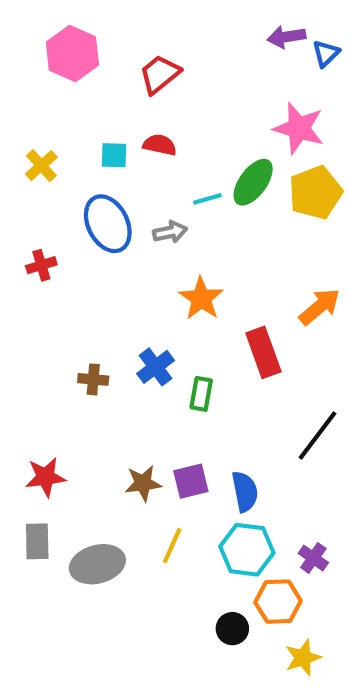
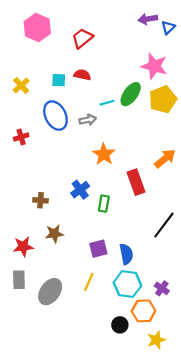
brown cross: (93, 379) -> (40, 200), moved
brown star: (143, 483) -> (54, 234), moved
gray ellipse: (97, 564) -> (50, 292), turned -40

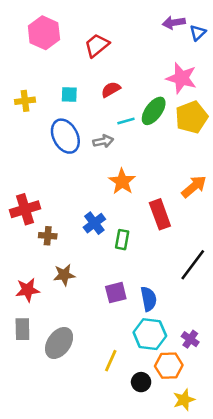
red semicircle: (82, 75) -> (111, 89), moved, turned -42
yellow cross: (21, 85) -> (25, 101), turned 35
red cross: (21, 137) -> (25, 209), moved, size x1.6
yellow line: (89, 282) -> (111, 361), moved

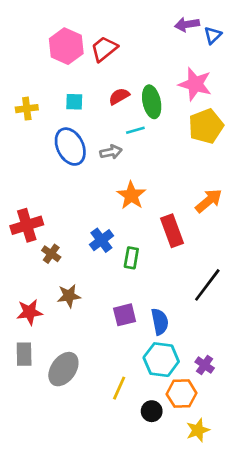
pink hexagon: (44, 33) -> (66, 46), moved
green ellipse: (154, 111) -> (152, 102), moved, turned -48
brown cross: (48, 236) -> (51, 254), turned 30

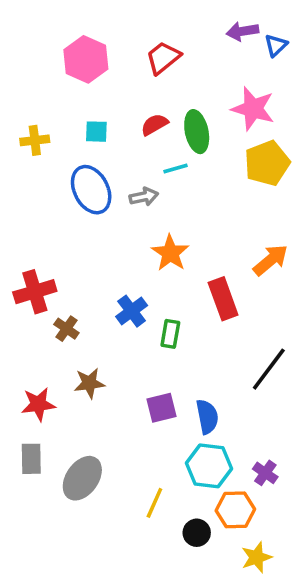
red trapezoid: (104, 49) -> (163, 58), moved

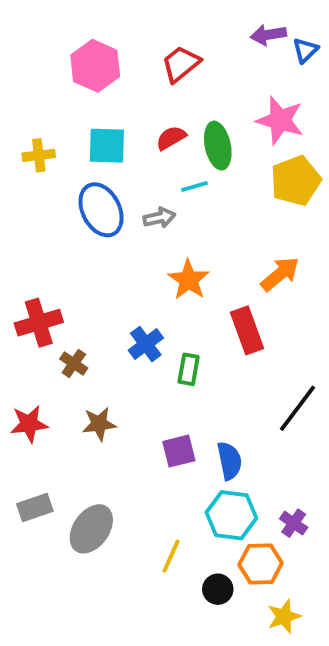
cyan square: (96, 132) -> (107, 146), size x1.5
orange arrow: (271, 260) -> (280, 274), moved
red star: (38, 404) -> (29, 424), moved
gray rectangle: (31, 459) -> (35, 507), turned 72

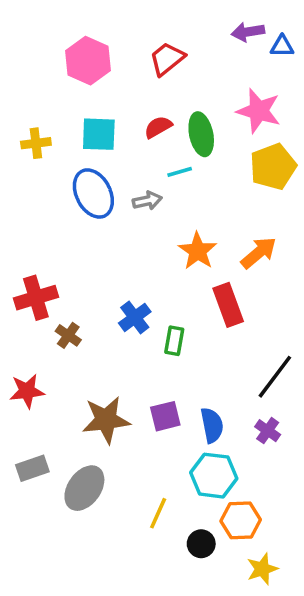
blue triangle: (305, 50) -> (282, 46), turned 45
orange star: (189, 280) -> (198, 251), moved
brown star: (99, 424) -> (106, 420), moved, size x1.5
purple cross: (294, 523) -> (268, 431), moved

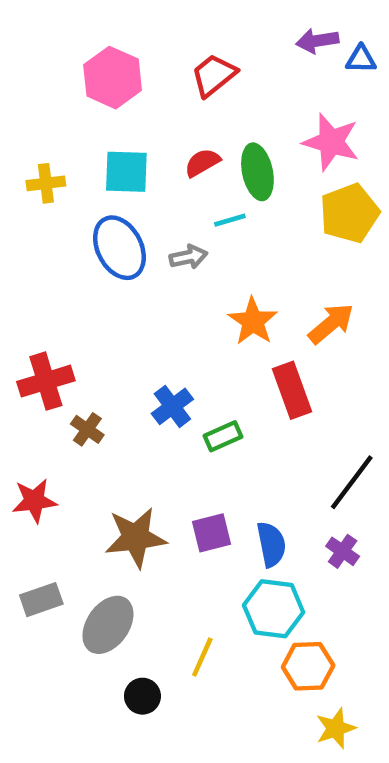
green rectangle: (174, 341) -> (223, 436), turned 56
black circle: (201, 544) -> (142, 696), moved

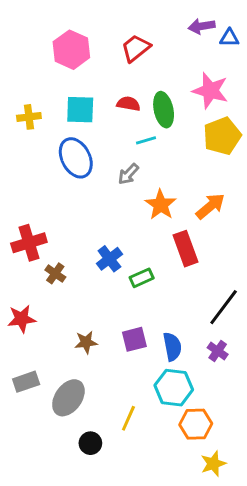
red semicircle: (202, 163) -> (128, 104), turned 40
gray arrow: (188, 257) -> (128, 174), moved, turned 145
brown star: (136, 537) -> (86, 342), size x0.6

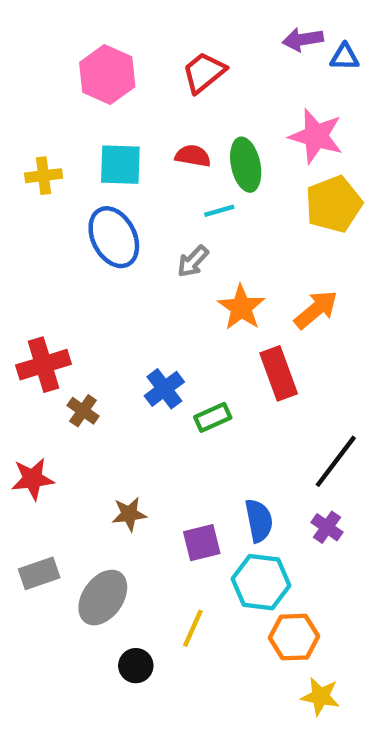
purple square: (134, 339) -> (202, 543), moved
yellow star: (213, 464) -> (320, 696), turned 30

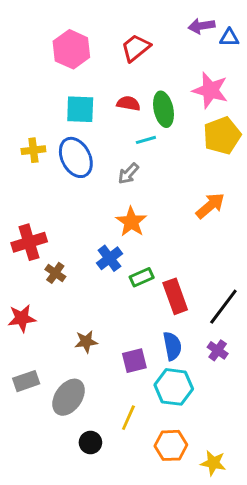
yellow cross: (44, 176) -> (33, 150), moved
orange star: (241, 307) -> (131, 222), moved
red rectangle: (279, 373) -> (175, 296), moved
orange hexagon: (294, 637) -> (171, 445), moved

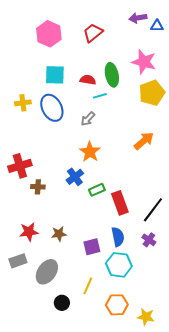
red semicircle: (128, 103) -> (88, 80), moved
brown cross: (55, 273) -> (38, 187), turned -32
red star: (22, 318) -> (29, 232), moved

